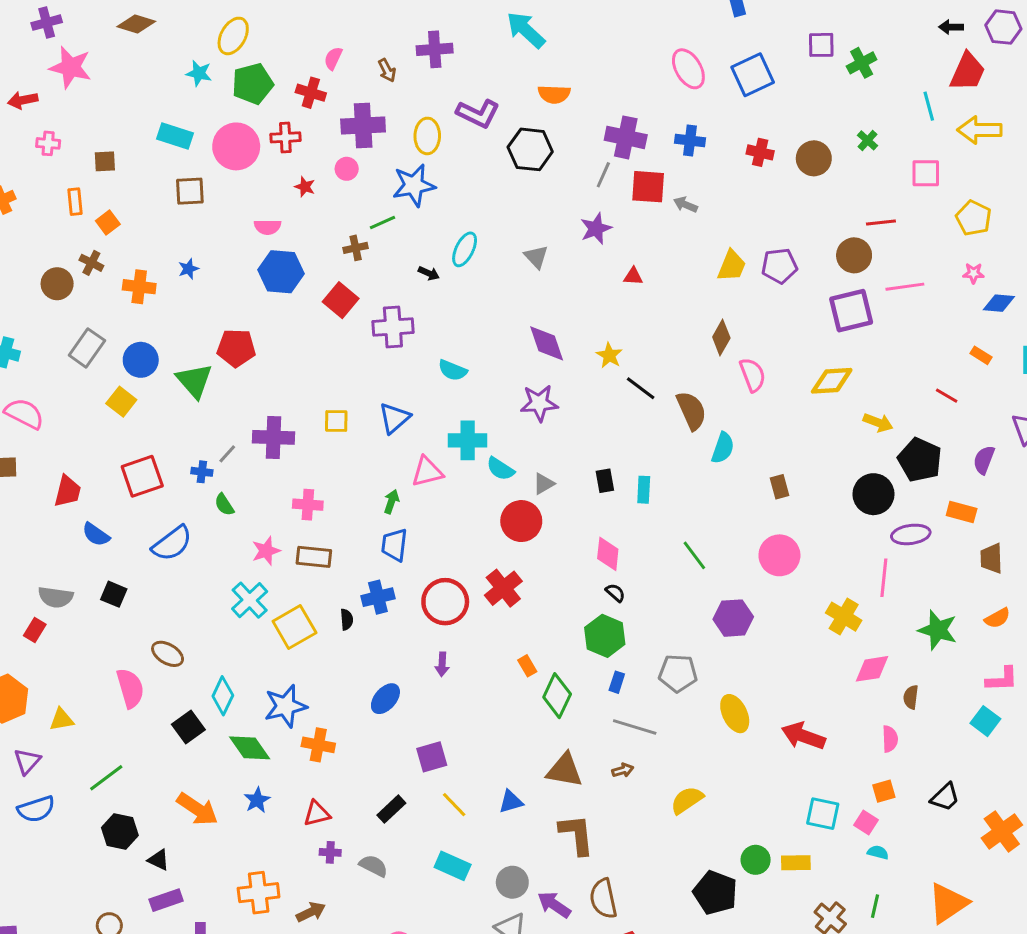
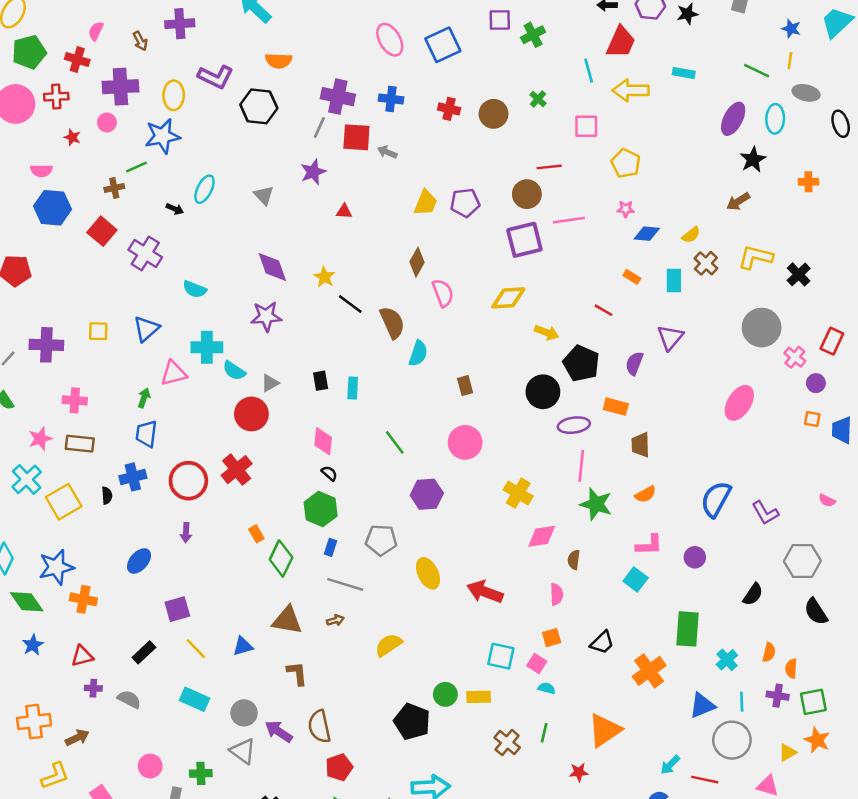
purple cross: (393, 327) -> (145, 253), turned 36
pink line: (884, 578) -> (581, 466), moved
brown L-shape: (576, 834) -> (297, 673), size x0.7

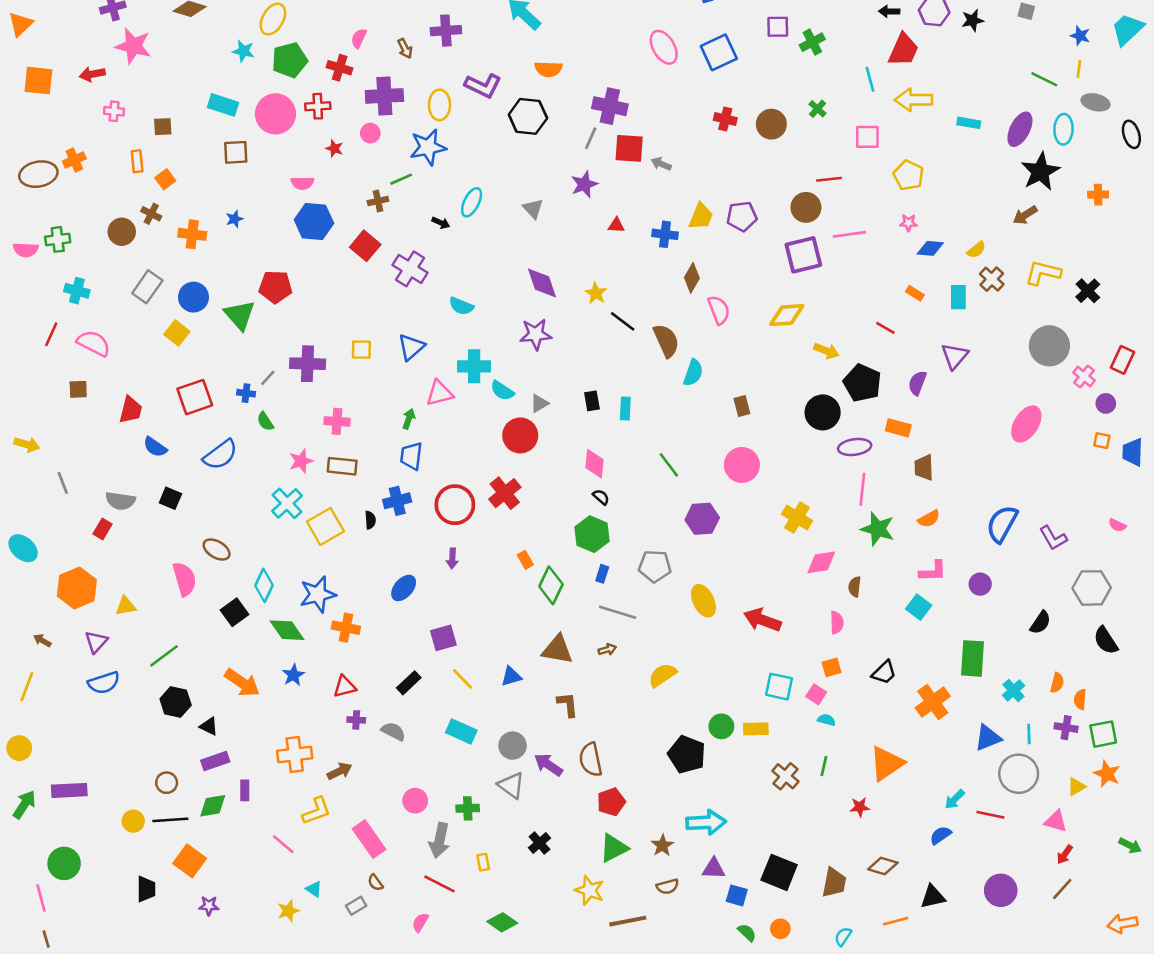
cyan rectangle: (684, 73) -> (969, 123), moved
blue cross: (391, 99) -> (665, 234), moved
black star: (753, 160) -> (1040, 172), size x1.4

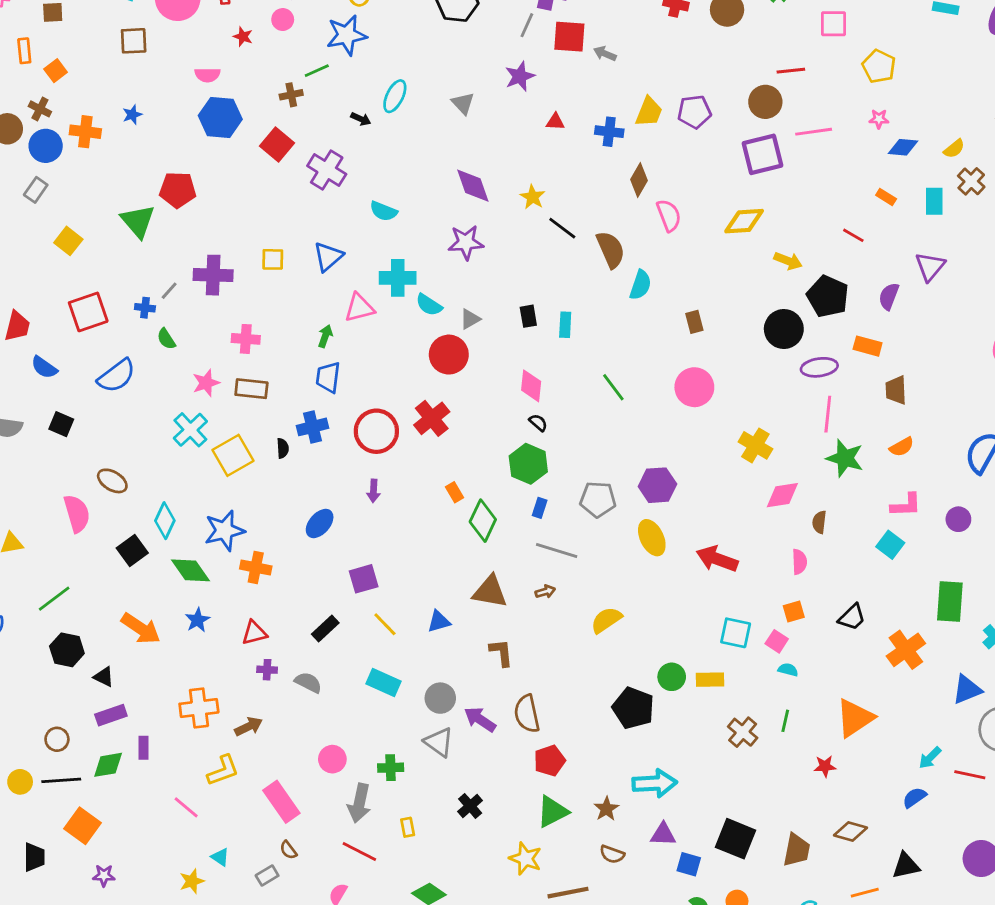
gray rectangle: (147, 287) -> (36, 190), size x0.7
blue circle: (193, 297) -> (46, 146), moved
purple hexagon: (702, 519) -> (657, 485), moved
brown semicircle: (668, 886) -> (612, 854), turned 35

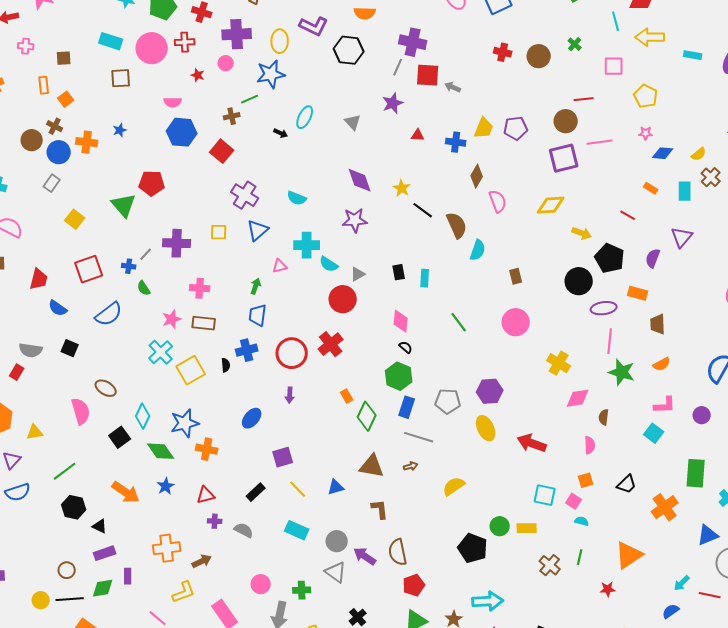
purple cross: (327, 170) -> (245, 195), moved
pink triangle: (359, 308) -> (280, 266), size x0.7
blue rectangle: (540, 508) -> (407, 407), size x1.5

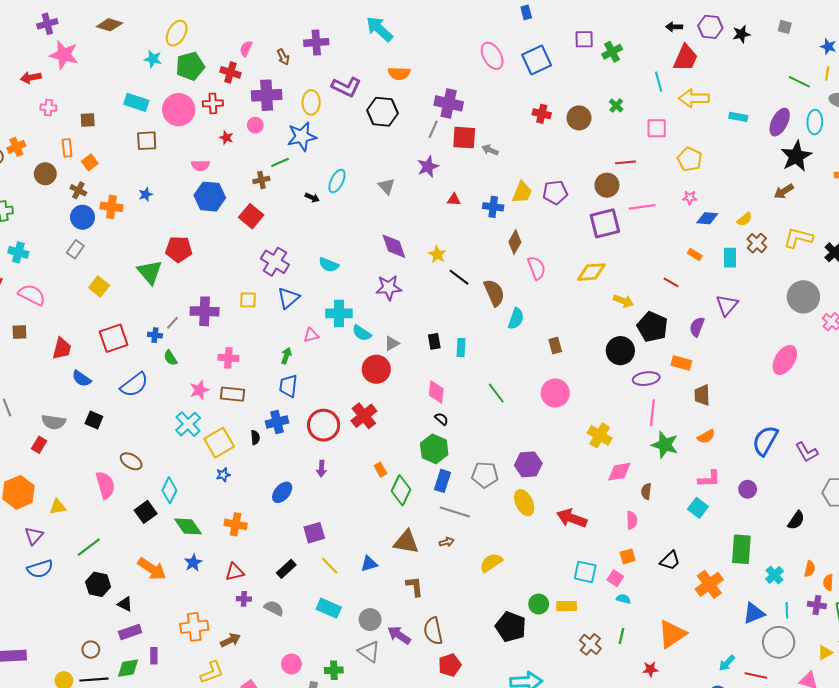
brown circle: (32, 140) -> (45, 174), moved
blue star: (185, 423) -> (223, 475), moved, size x0.5

